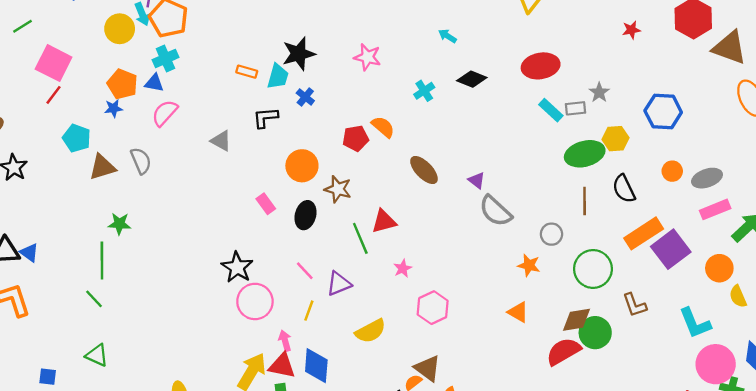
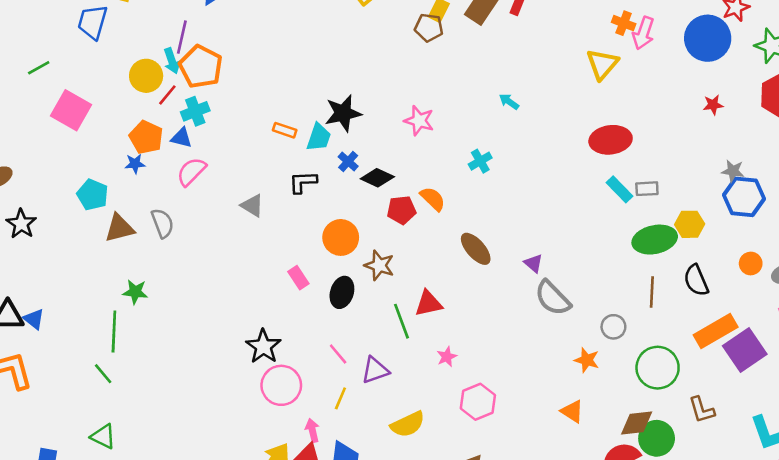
black diamond: (472, 79) -> (377, 178), moved
gray star: (599, 92) -> (733, 171), moved, turned -30
red line: (53, 95) -> (167, 95), moved

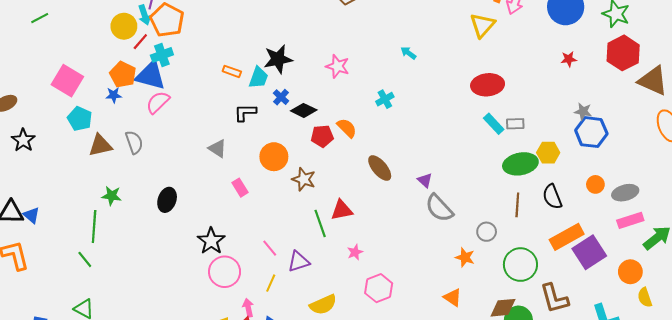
pink square: (71, 110) -> (67, 81), moved
blue triangle: (181, 138) -> (151, 76), size x1.8
gray triangle: (252, 205) -> (217, 148), moved
black ellipse: (342, 292) -> (167, 200), moved
brown L-shape: (702, 410) -> (554, 298), size x1.4

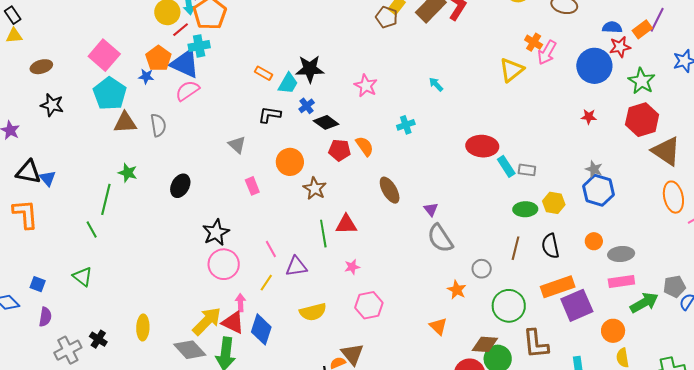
red ellipse: (488, 85) -> (482, 146), moved
cyan pentagon: (80, 119) -> (110, 94), size x1.4
black star: (23, 140) -> (52, 105), turned -30
green ellipse: (520, 164) -> (525, 209), size x0.7

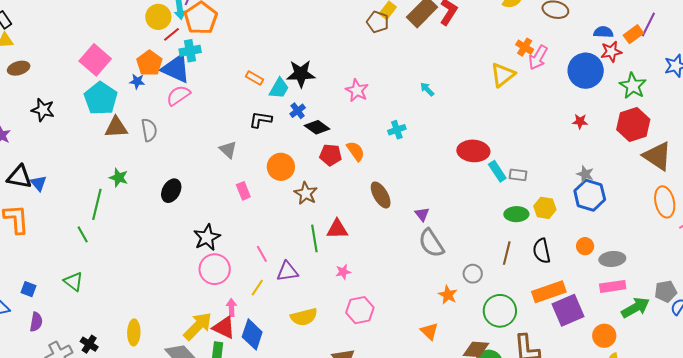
brown ellipse: (41, 67) -> (19, 68), moved

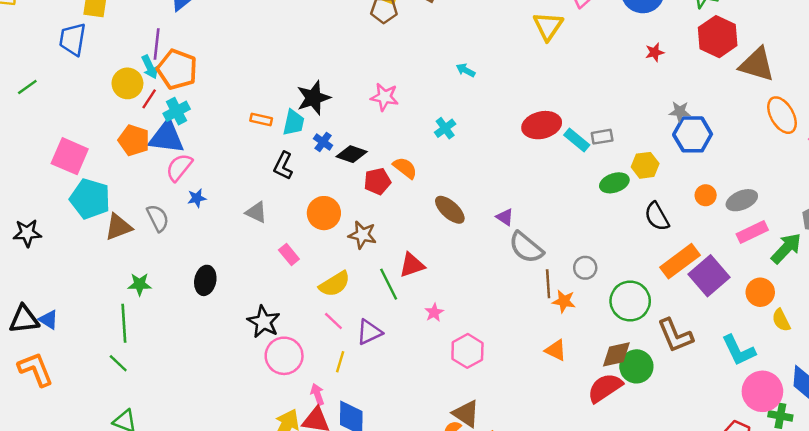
blue star: (137, 81) -> (197, 198), moved
black L-shape: (261, 120) -> (283, 166), turned -55
brown line: (507, 253) -> (548, 284), moved
yellow semicircle: (304, 317) -> (335, 284), moved

